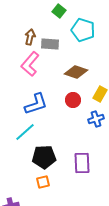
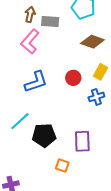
brown diamond: (76, 72) -> (92, 42), moved
cyan line: (25, 132) -> (20, 121), moved
orange square: (43, 182) -> (62, 165), moved, turned 32

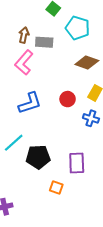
blue cross: (96, 97) -> (91, 118), turned 35

